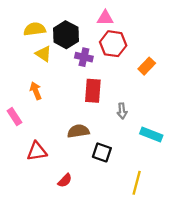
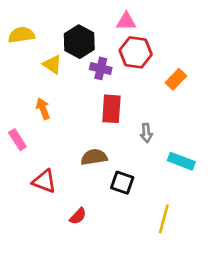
yellow semicircle: (35, 29) -> (21, 35), moved
red triangle: (37, 151) -> (44, 181), turned 30

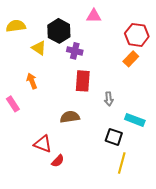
red hexagon: (136, 52) -> (137, 35), moved
red triangle: (44, 181) -> (43, 144), moved
black square: (122, 183) -> (114, 137), moved

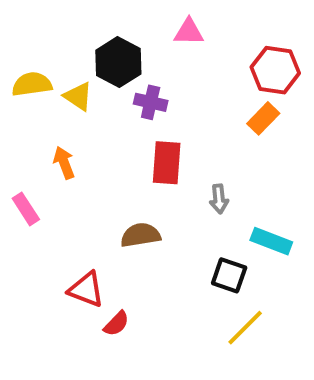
yellow semicircle: (16, 26) -> (32, 84), moved
yellow line: (122, 163) -> (245, 328), turned 30

